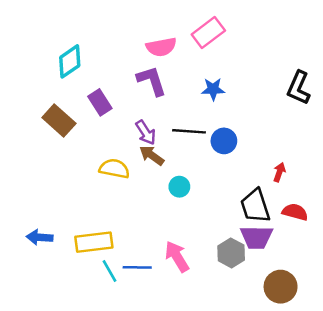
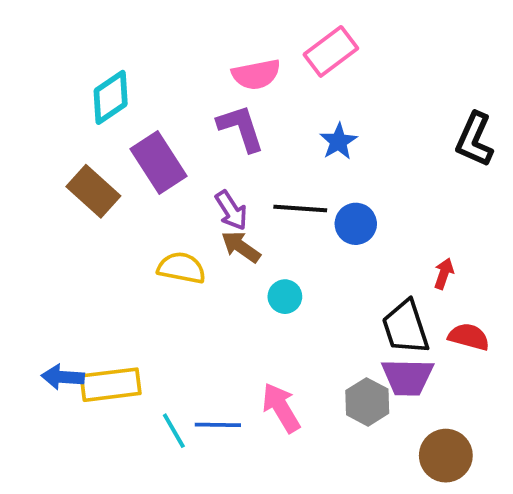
blue star: (213, 89) -> (339, 141), turned -30
purple rectangle: (100, 102) -> (158, 163), size x1.4
yellow rectangle: (94, 242) -> (111, 385), moved

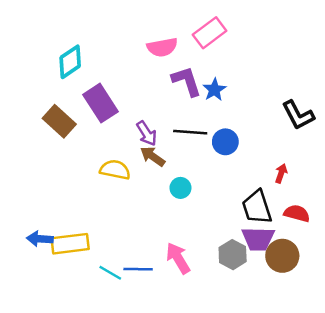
purple L-shape: (241, 128) -> (187, 81), moved
black L-shape: (475, 140) -> (298, 115), moved, turned -52
cyan line: (174, 431) -> (110, 273), turned -30
brown circle: (446, 456) -> (282, 256), moved

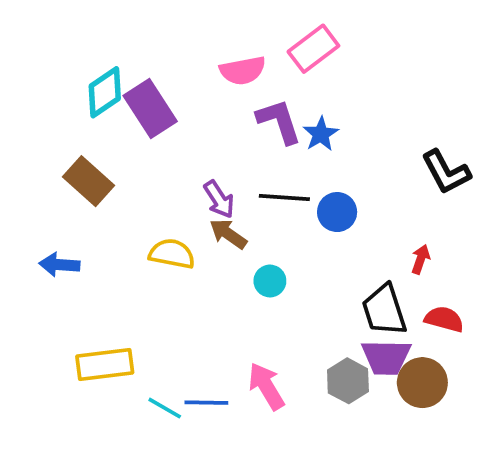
purple rectangle: (100, 103) -> (150, 109), moved
blue arrow: (40, 239) -> (59, 265), moved

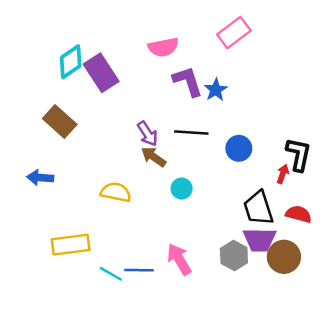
pink rectangle: (313, 49) -> (234, 33), moved
black L-shape: (446, 172) -> (299, 154), moved, turned -140
blue circle: (337, 212) -> (239, 148), moved
yellow semicircle: (172, 254) -> (116, 192), moved

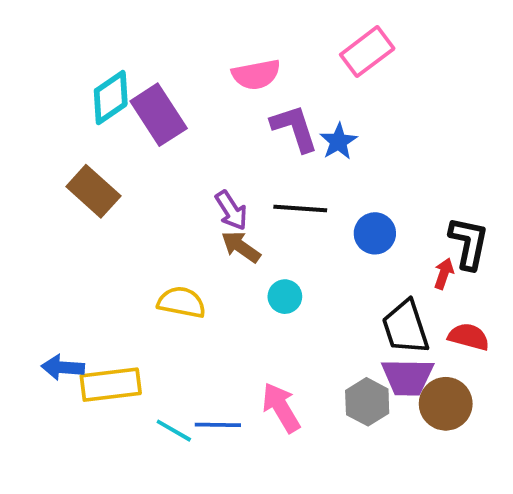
blue arrow: (40, 178) -> (63, 367), moved

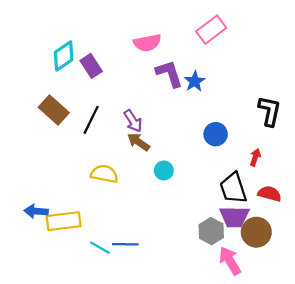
purple rectangle: (159, 115) -> (91, 66), size x0.7
black line: (300, 209) -> (91, 120), moved, turned -68
black L-shape: (469, 243) -> (270, 111), moved
pink arrow: (281, 408) -> (230, 261), moved

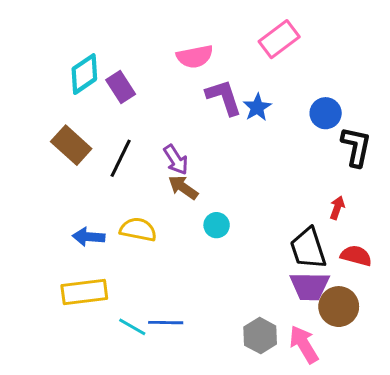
blue circle: (216, 134) -> (326, 113), moved
blue arrow: (36, 211) -> (89, 237), moved
gray hexagon: (211, 231) -> (260, 336), moved

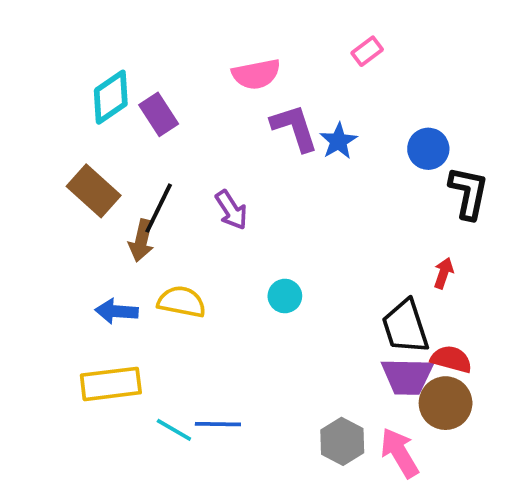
pink rectangle: (279, 39) -> (367, 51), size x0.6
brown arrow: (183, 187) -> (141, 241), moved, turned -112
red semicircle: (356, 256) -> (451, 359), moved

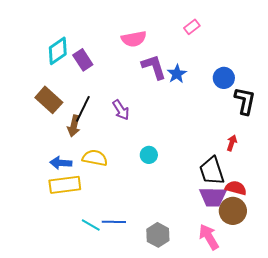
yellow rectangle: (111, 384) -> (65, 185), moved
gray hexagon: (342, 441) -> (158, 235), moved

